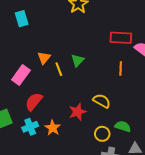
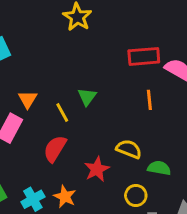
orange triangle: (44, 58) -> (28, 99), moved
red semicircle: (34, 102) -> (55, 149), moved
green semicircle: (123, 126) -> (159, 168), moved

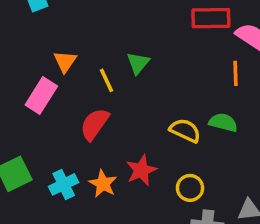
orange line: (149, 100) -> (235, 73), moved
green semicircle: (159, 168) -> (223, 122), moved
red star: (97, 169) -> (141, 170), moved

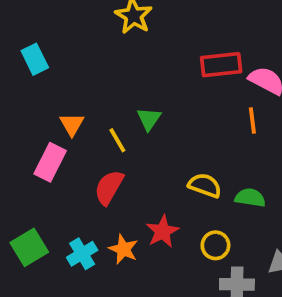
green semicircle: (223, 122) -> (250, 198), moved

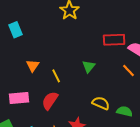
green triangle: (149, 119) -> (89, 66), moved
orange line: (252, 120) -> (129, 71), turned -40
pink rectangle: (50, 162) -> (19, 98), moved, turned 54

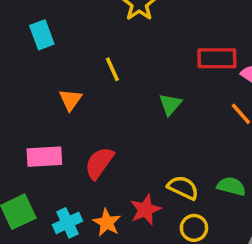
yellow line: (56, 76) -> (112, 69), moved
yellow semicircle: (101, 103) -> (183, 188), moved

